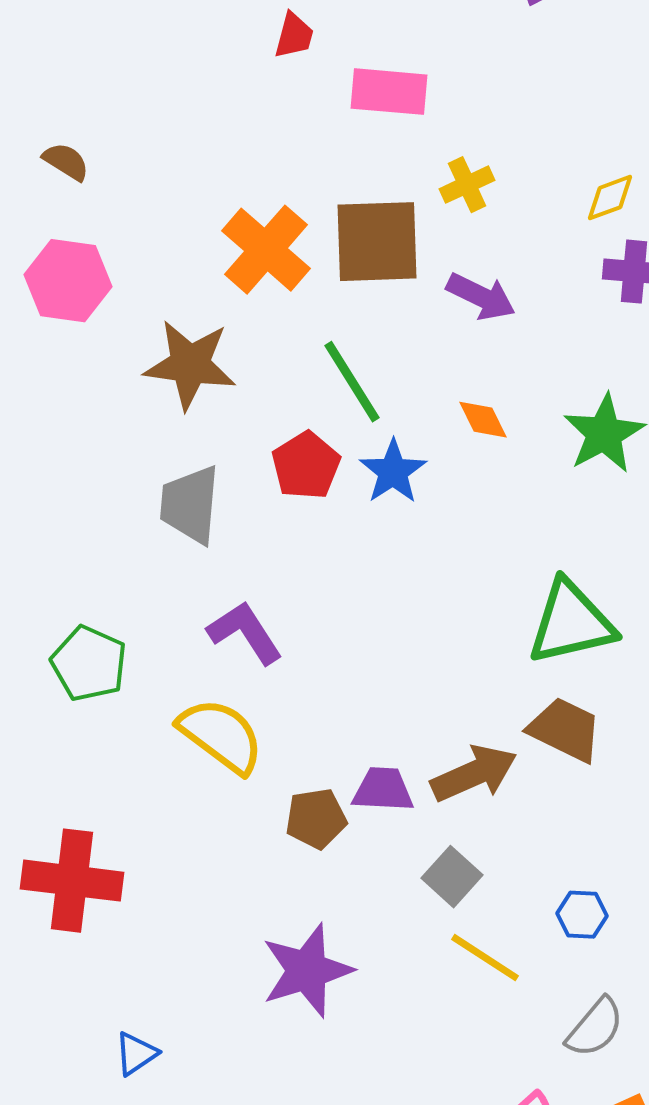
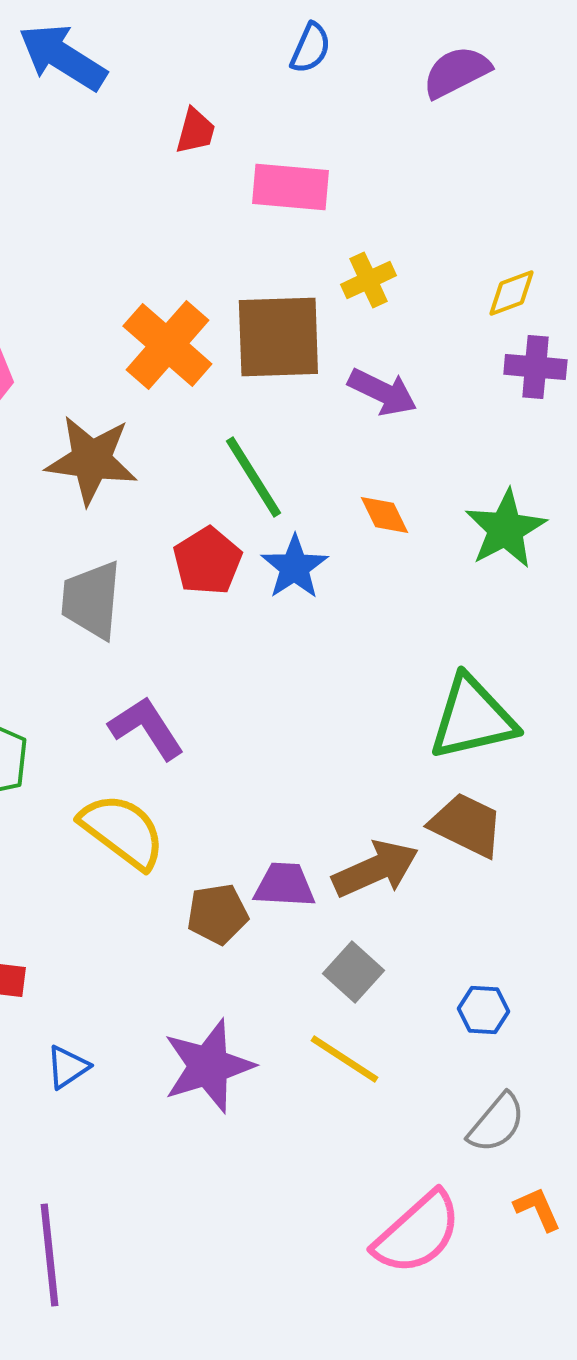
yellow line: (485, 958) -> (344, 1059), moved
blue triangle: (136, 1054) -> (67, 1067), moved

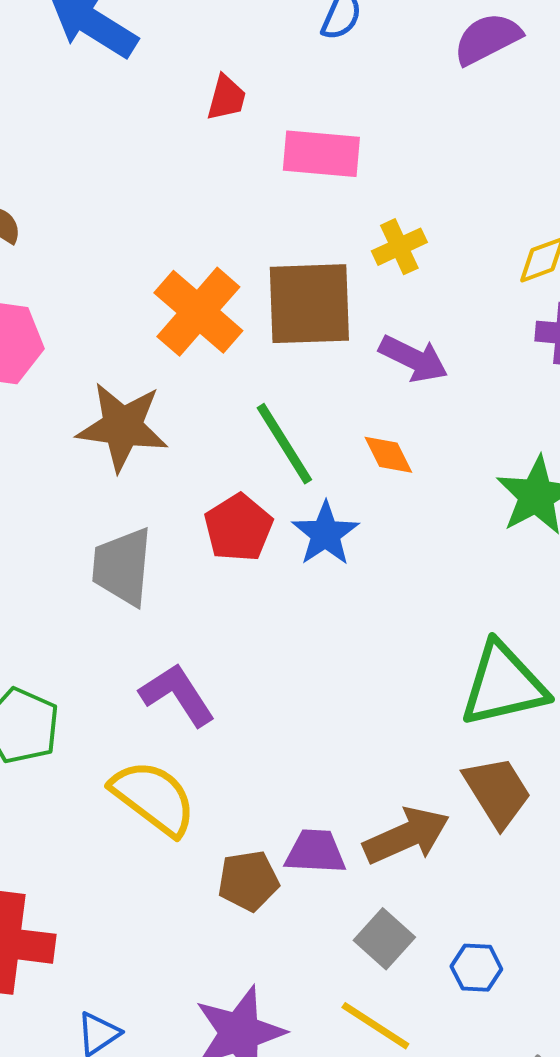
orange diamond: (384, 515) -> (388, 455), moved
brown trapezoid: (466, 825) -> (497, 792), turned 32
blue hexagon: (483, 1010) -> (476, 968), moved

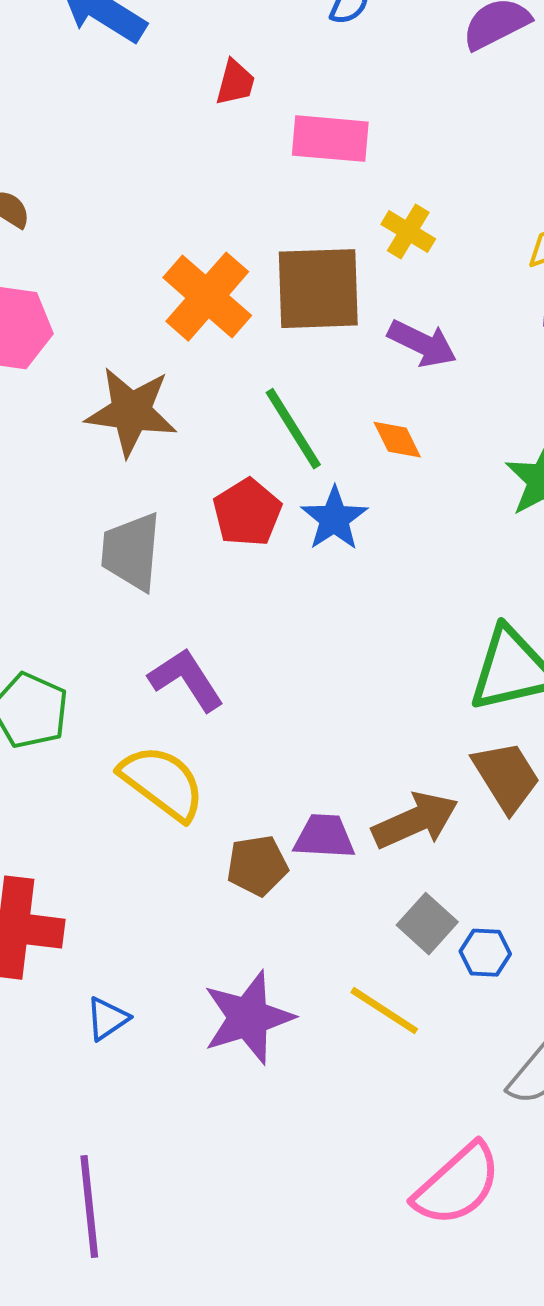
yellow cross: (399, 247) -> (408, 232), turned -34
gray square: (384, 939) -> (427, 924), moved

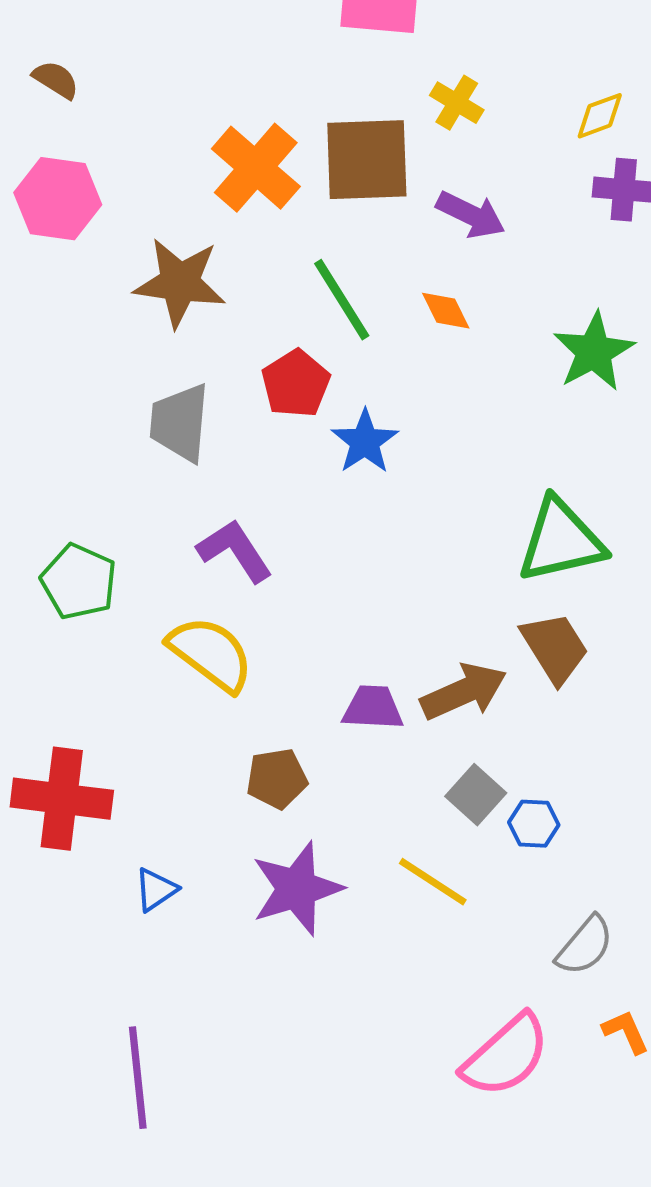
blue star: (334, 519) -> (365, 442), moved
brown pentagon: (257, 866) -> (277, 779), moved

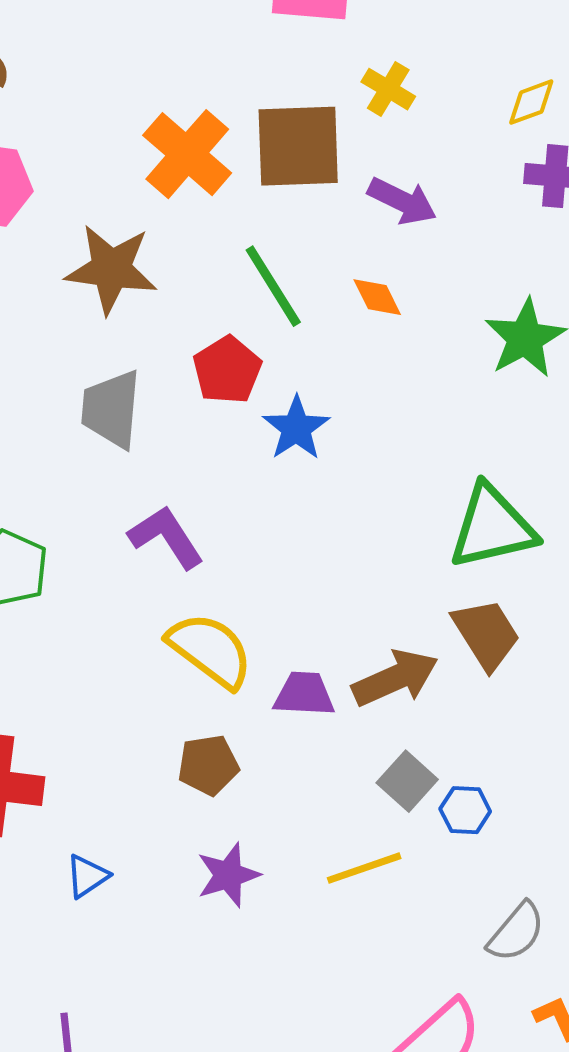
yellow semicircle: (211, 654) -> (210, 650), moved
yellow line: (433, 882) -> (364, 868), turned -52
purple star: (297, 889) -> (228, 875), size x0.7

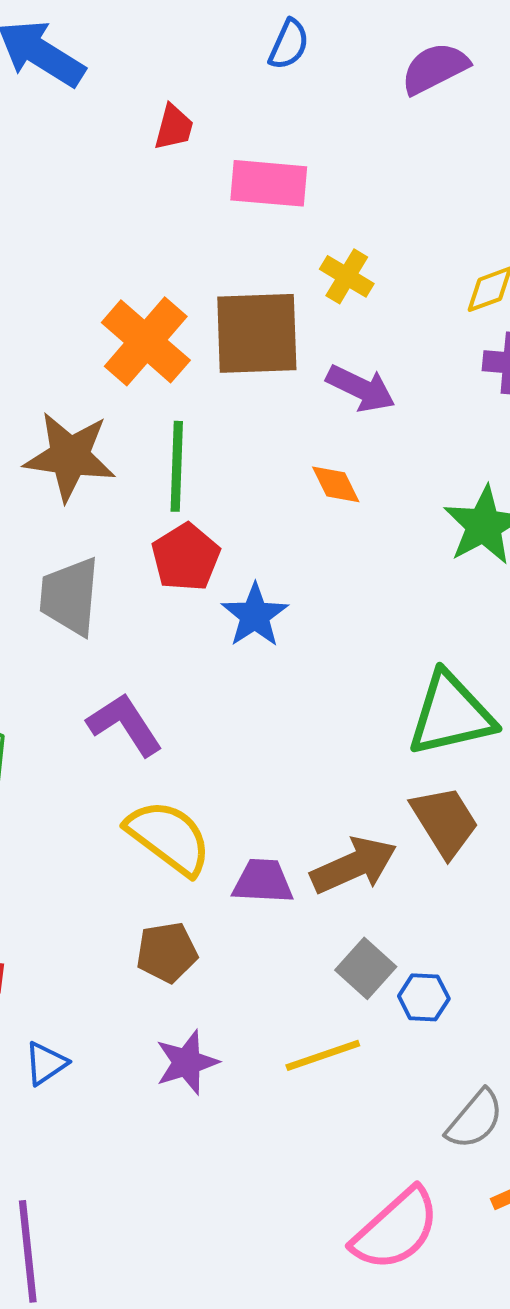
green line: (273, 286) -> (177, 466), moved, turned 34

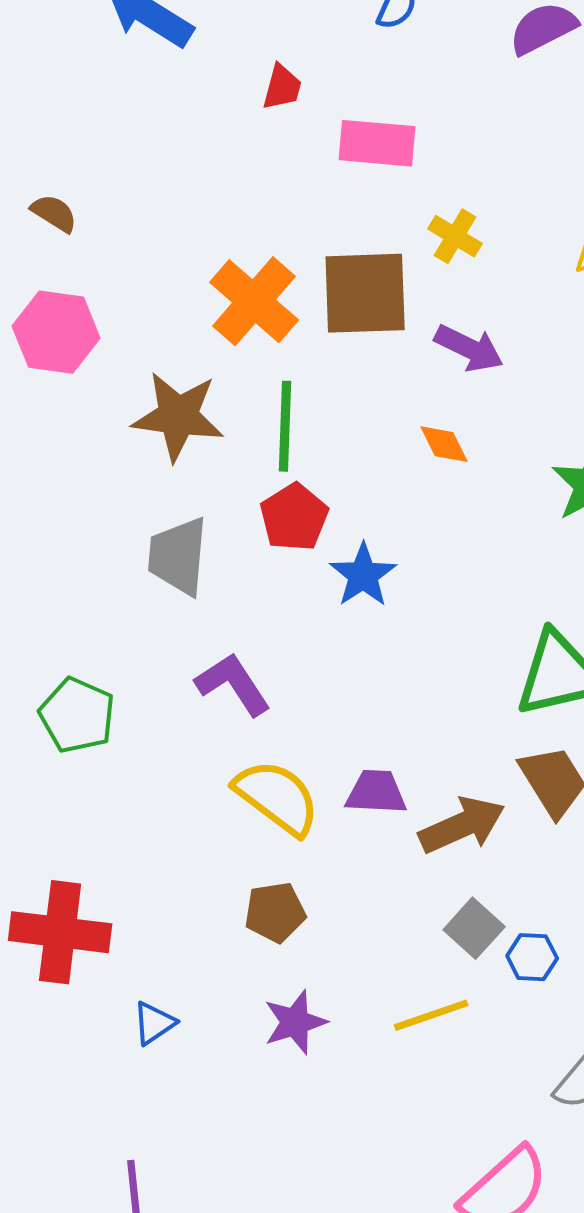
purple trapezoid: (263, 881) -> (376, 792), moved

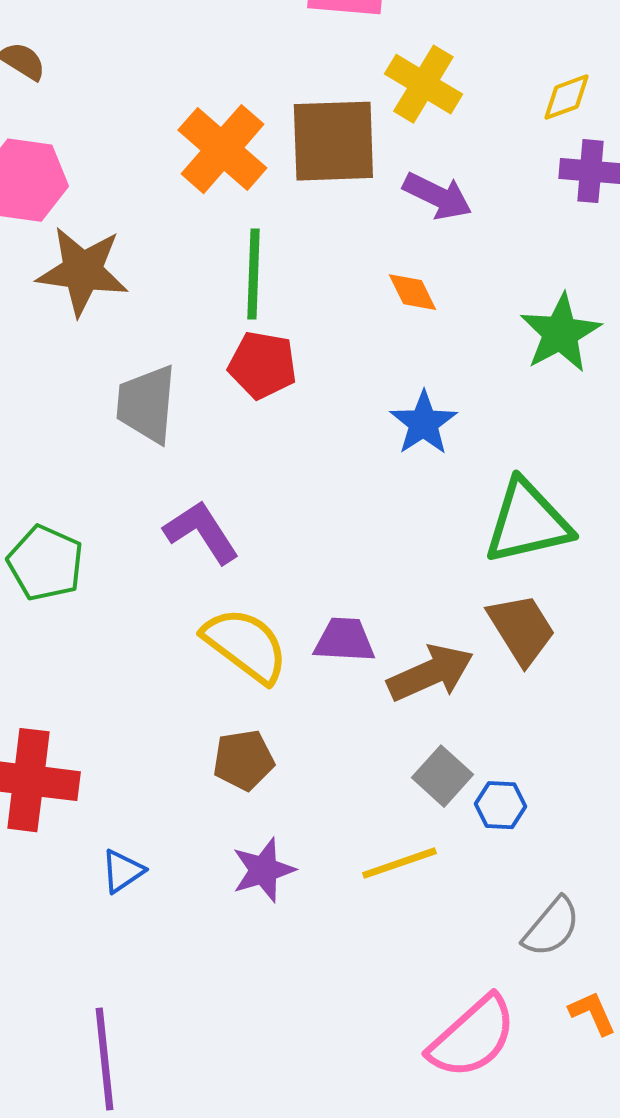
yellow cross: (455, 236) -> (423, 84), size x1.4
brown star: (178, 416) -> (82, 271), moved
red pentagon: (294, 517) -> (262, 365), turned -30
blue star: (363, 575) -> (423, 423), moved

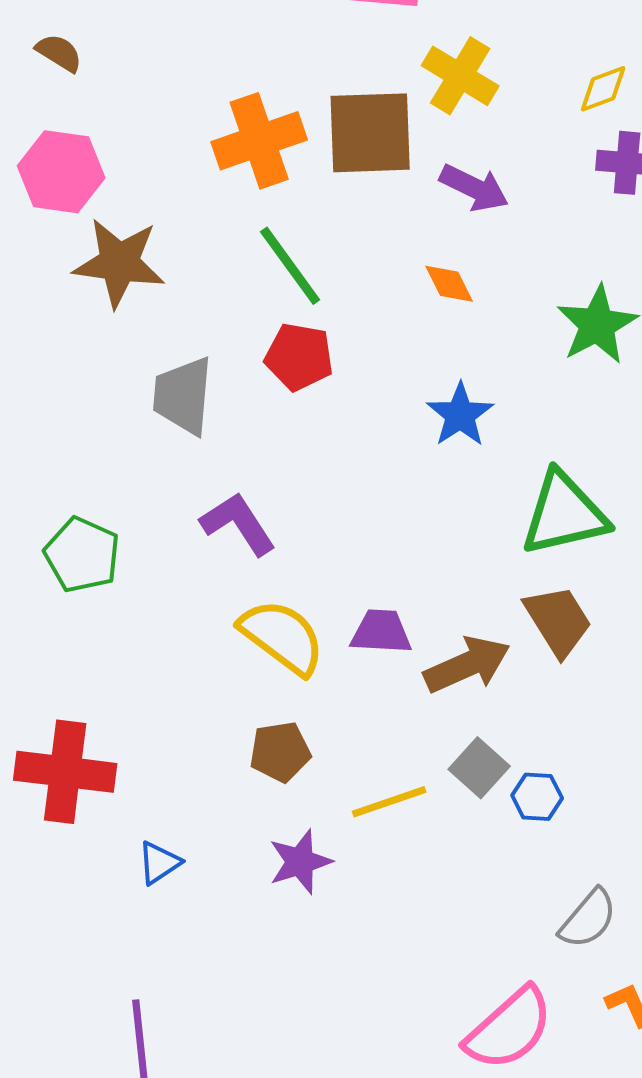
orange cross: (222, 149) -> (259, 141), turned 30
green line: (253, 274) -> (290, 266), turned -38
yellow line: (399, 863) -> (389, 802), moved

